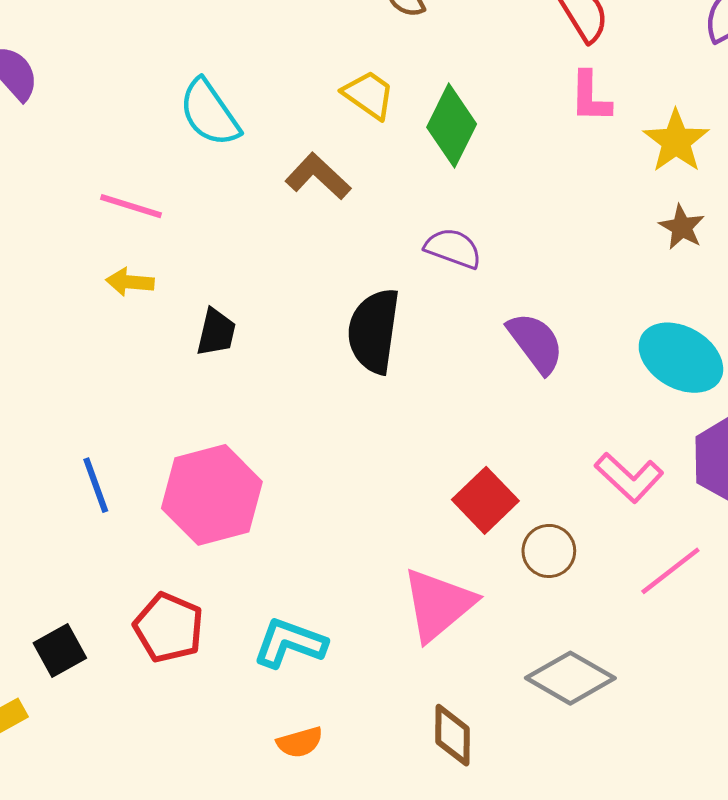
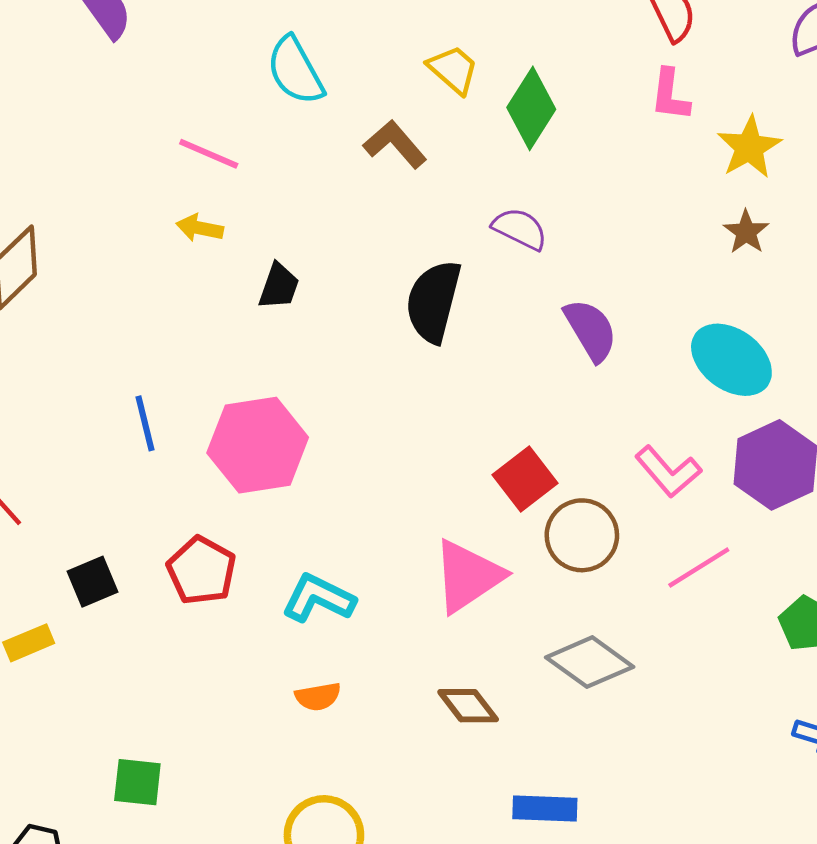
brown circle: (549, 551) -> (582, 535), size x1.4
brown diamond: (452, 735) -> (468, 706), turned -44

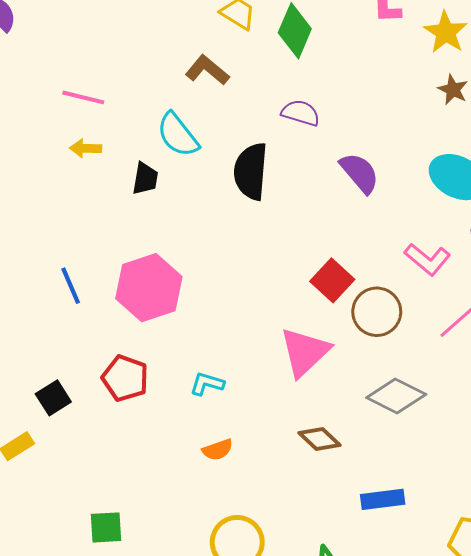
cyan semicircle: (295, 71) -> (178, 135), moved
cyan L-shape: (318, 598) -> (207, 384), size x0.7

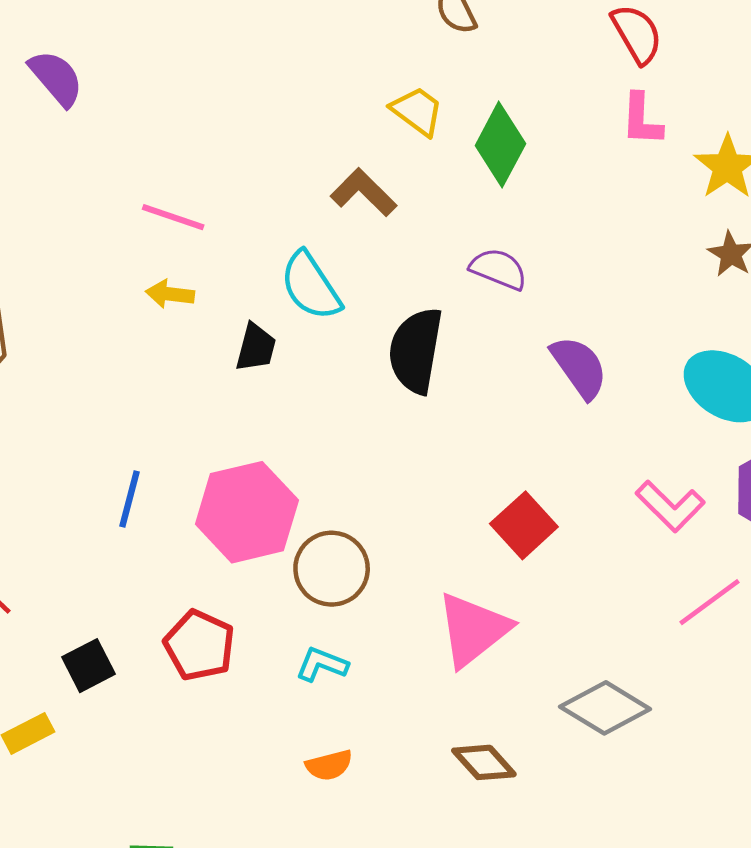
blue line: (71, 286) -> (130, 499), turned 33
brown circle: (377, 312) -> (332, 569), moved

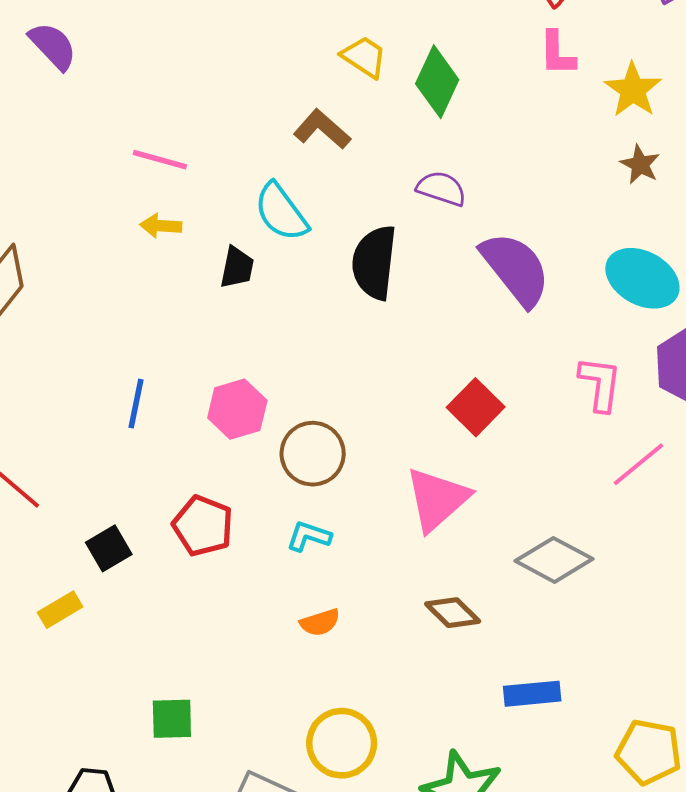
purple semicircle: (579, 367) -> (516, 269), size x1.4
pink L-shape: (670, 506) -> (600, 384), turned -124
pink hexagon: (247, 512) -> (237, 409), size x0.7

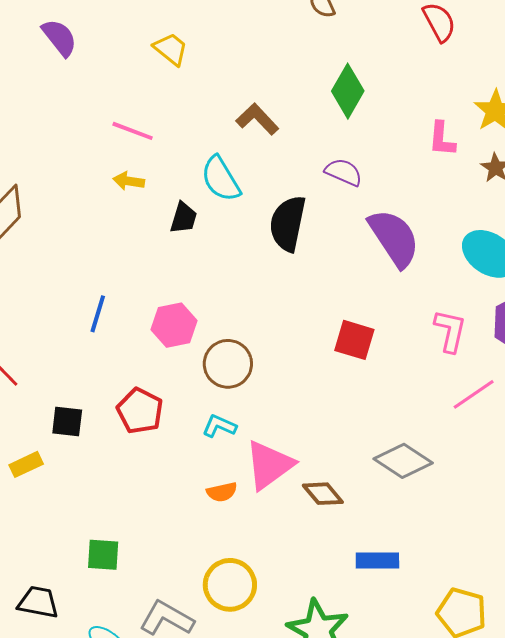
pink L-shape: (557, 53) -> (442, 139), moved
yellow trapezoid: (364, 57) -> (171, 49), moved
red square: (476, 407) -> (354, 340), turned -33
pink triangle: (437, 499) -> (269, 465), moved
black square: (109, 548) -> (67, 422), turned 32

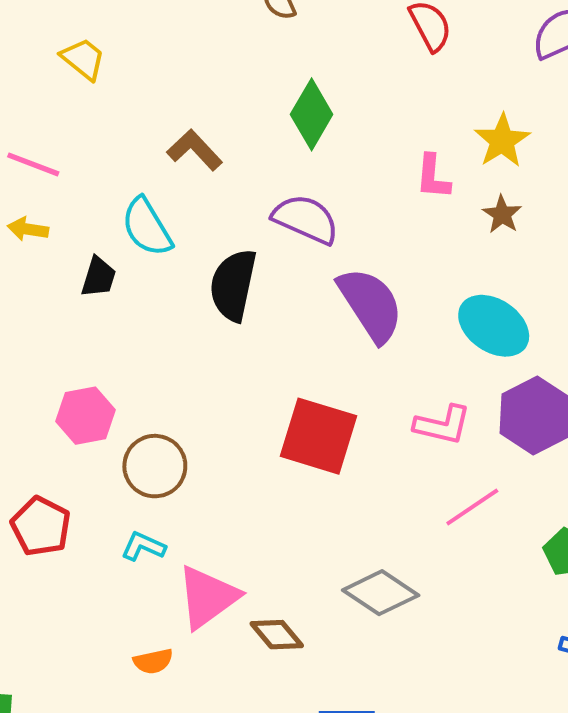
purple semicircle: (344, 172) -> (306, 219), size x1.4
pink L-shape: (450, 331) -> (442, 425), turned 90
red square: (354, 340) -> (319, 436), size x1.5
orange semicircle: (222, 492) -> (153, 661), moved

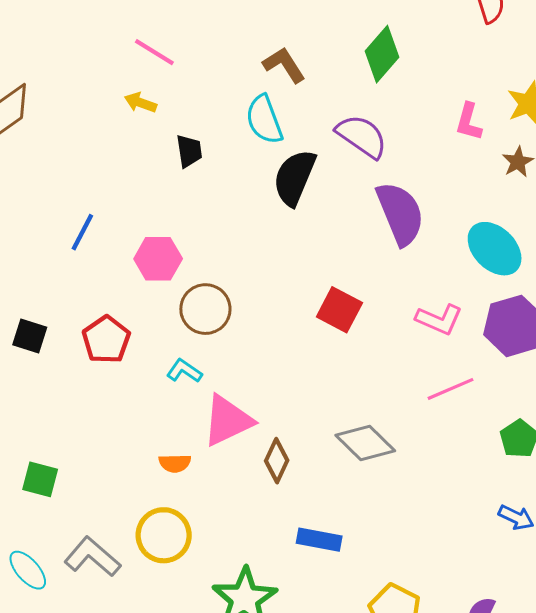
cyan semicircle: (147, 227) -> (264, 120), moved
black trapezoid: (99, 277) -> (189, 151), turned -36
red square: (319, 436) -> (339, 310), size x0.7
brown diamond: (277, 635) -> (277, 461), turned 54

